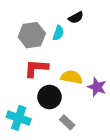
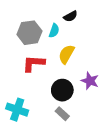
yellow semicircle: (72, 77) -> (66, 54), moved, turned -72
black circle: (49, 97) -> (62, 90), moved

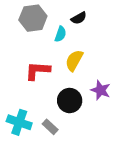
gray hexagon: (29, 33) -> (33, 18), moved
gray rectangle: (62, 114) -> (50, 127), moved

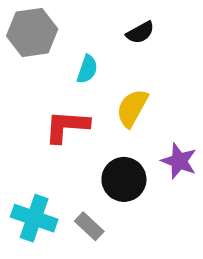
gray hexagon: (33, 18) -> (32, 33), moved
cyan semicircle: (60, 34) -> (87, 69), moved

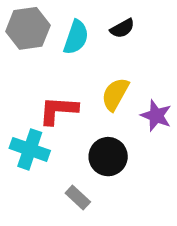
cyan semicircle: (87, 69) -> (76, 37), moved, size x1.4
purple star: (179, 161) -> (156, 116), moved
cyan cross: (34, 218) -> (30, 149), moved

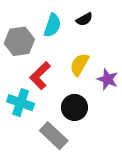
gray hexagon: (28, 28) -> (19, 41), moved
red L-shape: (58, 110) -> (40, 76), turned -48
gray rectangle: (78, 197) -> (54, 136), size x1.6

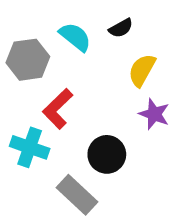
cyan semicircle: (52, 25) -> (75, 37), turned -70
yellow semicircle: (79, 65) -> (142, 70), moved

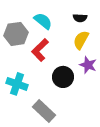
black semicircle: (121, 28) -> (80, 18), moved, turned 32
red L-shape: (58, 109) -> (40, 50), moved
black circle: (107, 154) -> (63, 77), moved

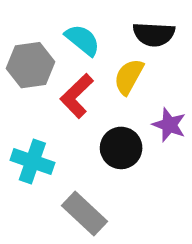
black semicircle: (80, 18) -> (154, 34), size x1.5
yellow semicircle: (81, 40) -> (129, 77), moved

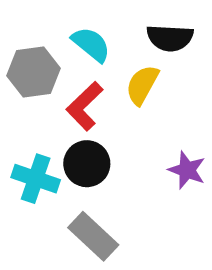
purple star: (169, 125) -> (187, 170), moved
black circle: (121, 148) -> (87, 164), moved

